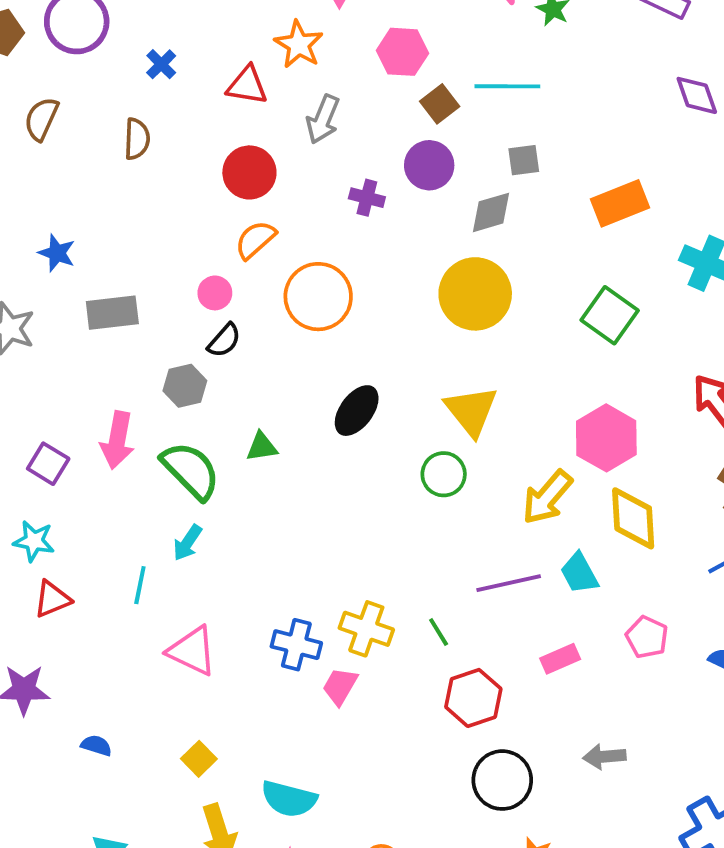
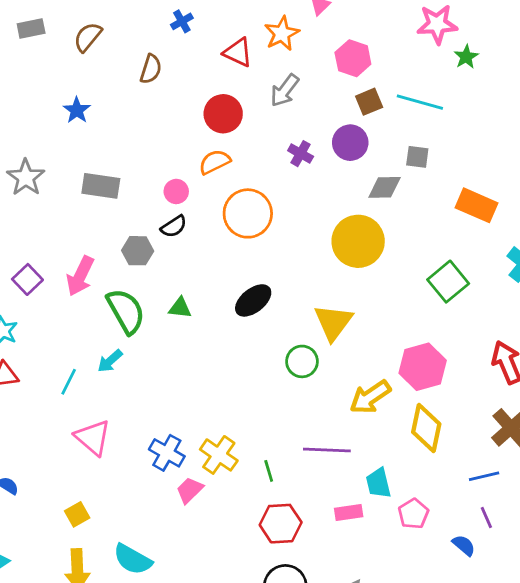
orange rectangle: (620, 203) -> (476, 205), turned 30
blue star: (57, 253) -> (77, 110), moved
cyan trapezoid: (579, 573) -> (378, 483), moved

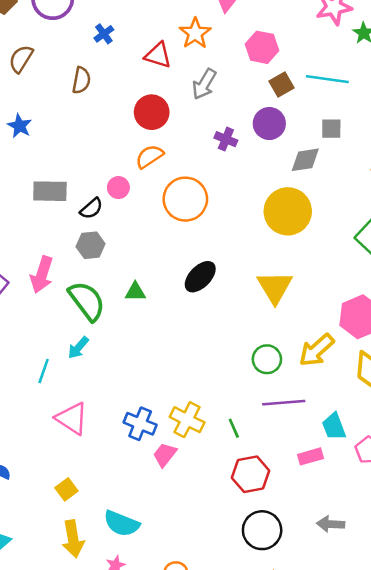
black semicircle: (174, 226) -> (91, 209), moved
green circle: (302, 361) -> (267, 359), moved

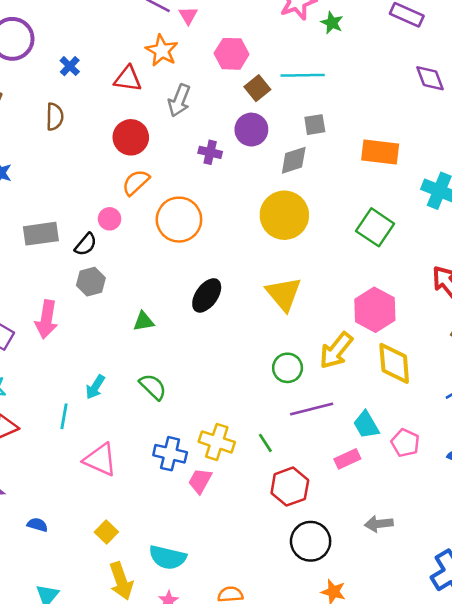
green semicircle: (87, 301) -> (153, 387), moved, size x0.7

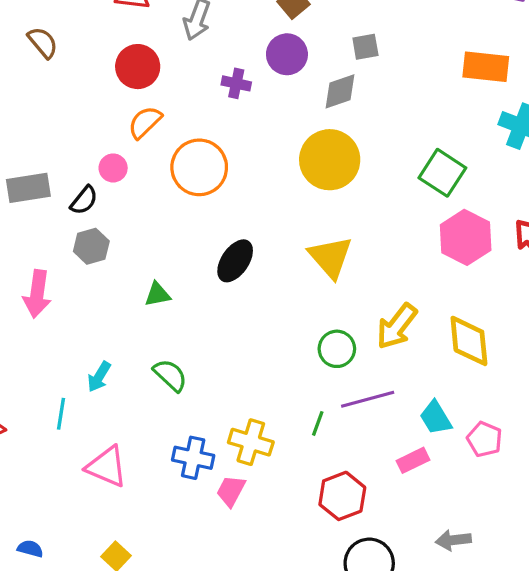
brown semicircle: (55, 117) -> (43, 43), turned -40
orange rectangle: (380, 152) -> (486, 67), moved
pink hexagon: (375, 310) -> (466, 237), moved
green line: (265, 443) -> (318, 423), moved, turned 54

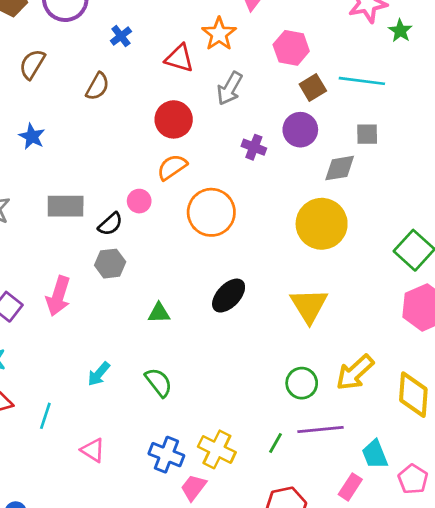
brown semicircle: (43, 43) -> (97, 86), turned 60
cyan line: (61, 414) -> (45, 416), moved
pink rectangle: (413, 460) -> (350, 487), turned -40
pink triangle: (107, 467) -> (93, 450), size x0.7

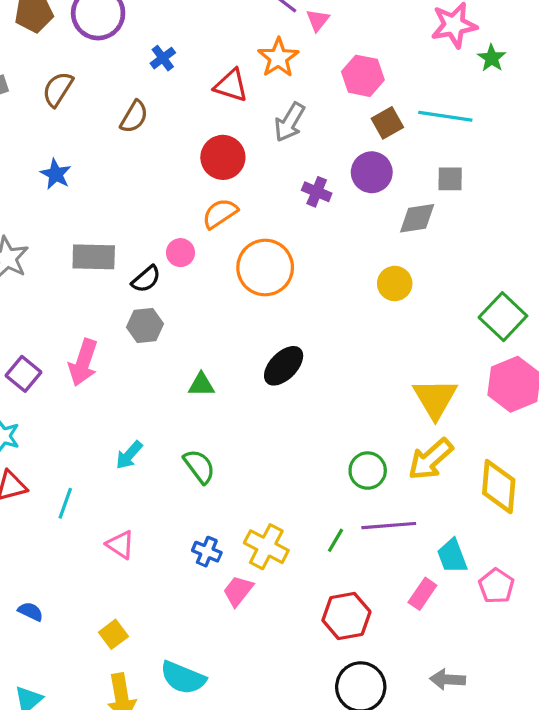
yellow circle: (322, 224) -> (395, 283), size x0.6
yellow triangle: (309, 305) -> (435, 398), moved
blue cross: (166, 455) -> (207, 552), size x0.7

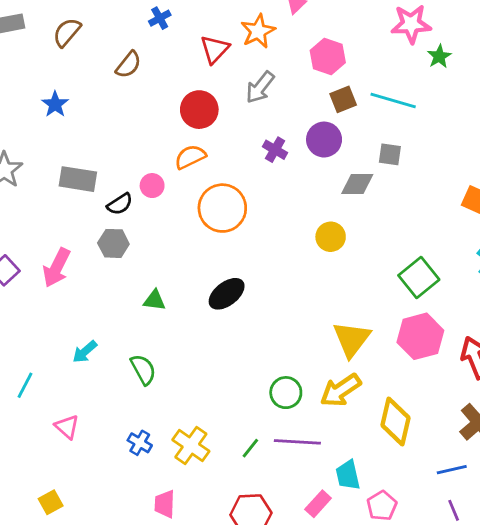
red triangle: (231, 85) -> (215, 49), turned 48
pink trapezoid: (238, 591) -> (165, 504), moved, turned -44

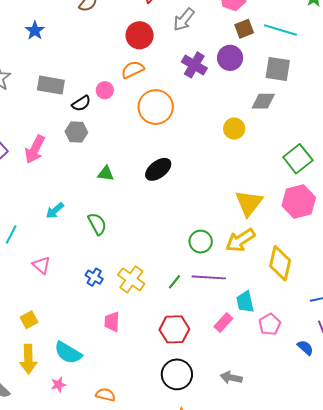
purple cross: (275, 150) -> (194, 65), size x1.4
gray square: (390, 154) -> (278, 69), size x1.5
gray diamond: (357, 184) -> (263, 101), moved

